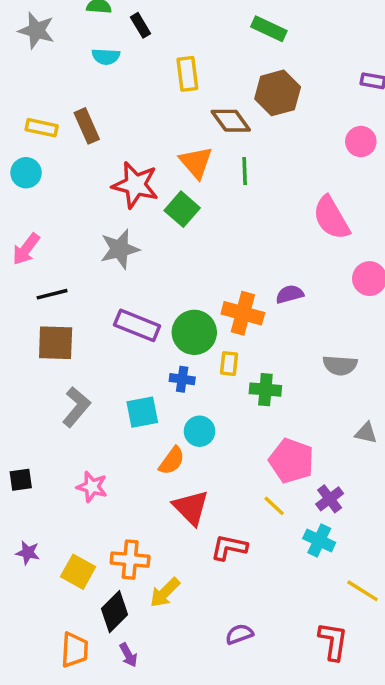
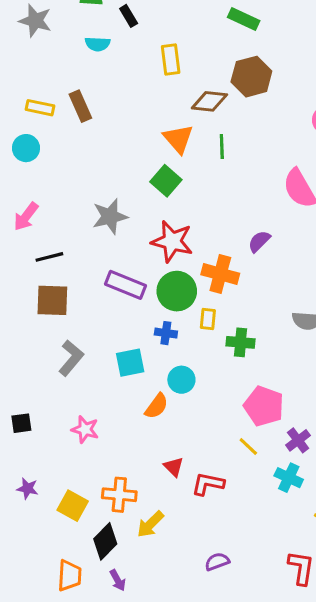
brown diamond: (231, 121) -> (209, 101), turned -48
red star: (135, 185) -> (172, 241), moved
purple semicircle: (290, 294) -> (259, 241), moved, turned -30
red triangle: (191, 508) -> (174, 467), moved, size x0.6

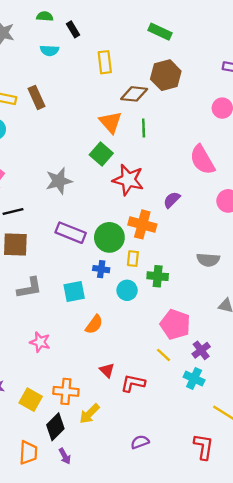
red star: (172, 241) -> (128, 180), moved
gray L-shape: (71, 358) -> (29, 288), turned 40
cyan circle: (181, 380) -> (127, 290), moved

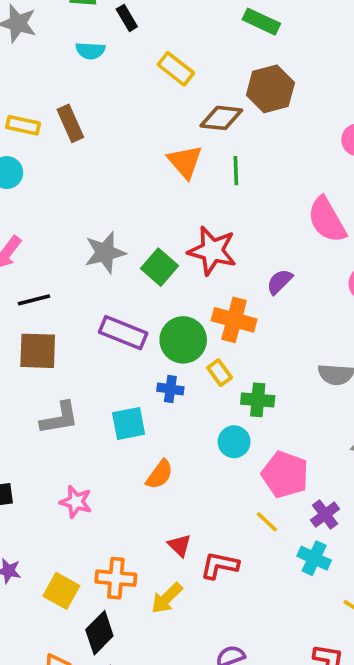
yellow rectangle: (105, 62) -> (176, 69), turned -45
green square: (101, 154) -> (160, 267), moved
yellow rectangle: (133, 259) -> (220, 373), turned -42
cyan circle: (127, 290) -> (234, 442), moved
yellow arrow: (89, 414) -> (167, 598), moved

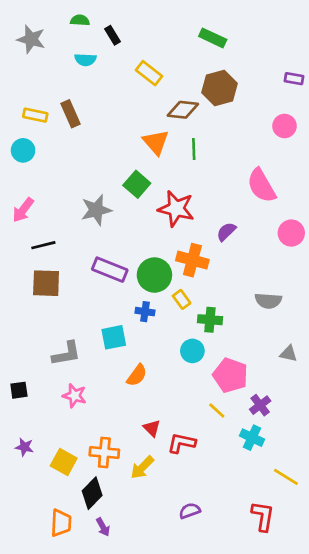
green square: (160, 267) -> (137, 184), moved
gray L-shape: (59, 418) -> (66, 354), moved

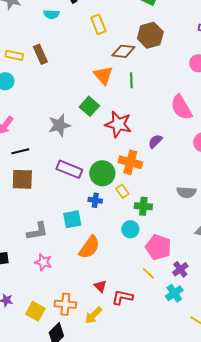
yellow rectangle: (149, 73) -> (98, 24), turned 30
orange semicircle: (137, 375) -> (89, 247), size x1.4
cyan cross: (252, 438) -> (174, 293), turned 30

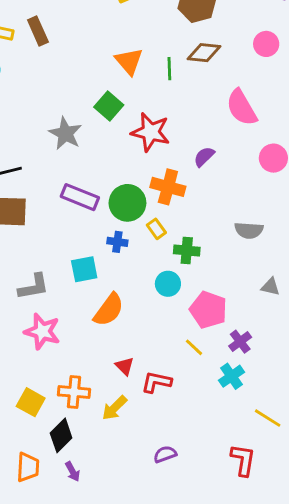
brown diamond: (123, 51) -> (204, 53), moved
gray star: (59, 125) -> (65, 134), turned -30
pink star: (43, 262) -> (42, 331), size x1.4

